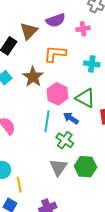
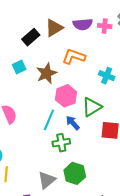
pink cross: (83, 29) -> (105, 26), moved
green triangle: (85, 98) -> (92, 107), turned 45
green cross: (65, 140) -> (61, 143), turned 30
gray triangle: (58, 167) -> (47, 180), moved

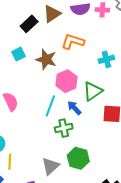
brown star: (47, 73) -> (46, 59), turned -30
cyan cross: (107, 76) -> (106, 59), turned -35

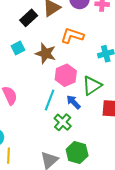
green cross: (64, 128) -> (63, 122), turned -36

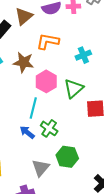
blue arrow: (73, 102) -> (27, 132), moved

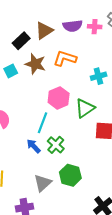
brown star: (24, 62) -> (35, 64), moved

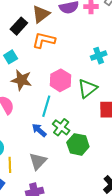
orange L-shape: (65, 58) -> (44, 40), moved
brown star: (35, 64) -> (21, 80), moved
green hexagon: (70, 175) -> (78, 144), moved
gray triangle: (43, 183) -> (38, 161), moved

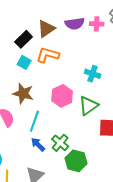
cyan cross: (99, 56) -> (93, 74), moved, turned 35
cyan square: (11, 57) -> (24, 62), moved, turned -32
cyan line: (46, 106) -> (34, 121), moved

